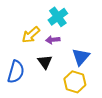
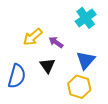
cyan cross: (58, 17) -> (86, 18), moved
purple arrow: (53, 40) -> (56, 42), turned 40

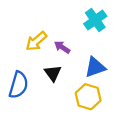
blue triangle: (86, 60) -> (95, 67), turned 30

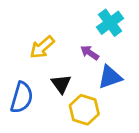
purple arrow: (62, 47) -> (90, 53), moved
yellow hexagon: (88, 97) -> (84, 110), moved

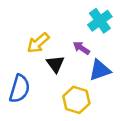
black triangle: (61, 84) -> (55, 64), moved

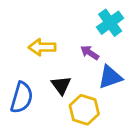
yellow arrow: (38, 43) -> (42, 47), turned 40
black triangle: (55, 64) -> (61, 85), moved

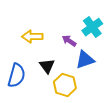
cyan cross: (110, 23) -> (92, 27), moved

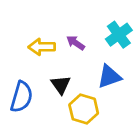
purple arrow: (69, 41) -> (76, 43), moved

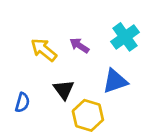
yellow arrow: (42, 47) -> (44, 50), turned 40
blue semicircle: (21, 97) -> (22, 103), size x0.6

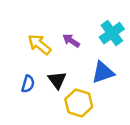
blue semicircle: (22, 103) -> (28, 84), moved

